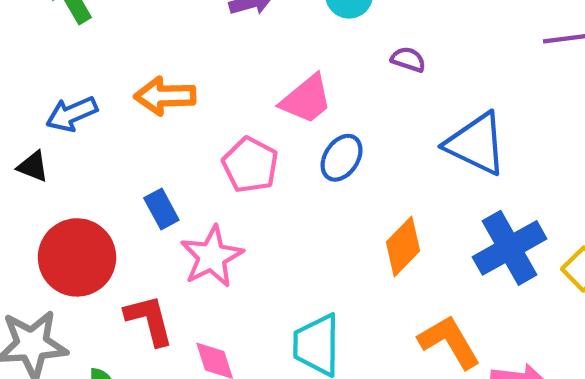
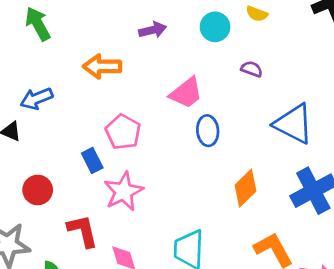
orange arrow: (165, 96) -> (102, 66), moved
blue ellipse: (342, 158) -> (208, 131), turned -40
pink pentagon: (250, 165) -> (123, 132), moved
red circle: (77, 257) -> (38, 190), size x0.6

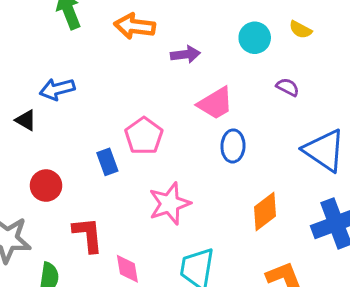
purple arrow: (153, 30) -> (185, 54), moved
orange arrow: (102, 66) -> (135, 26), moved
pink star: (124, 191) -> (170, 204), moved

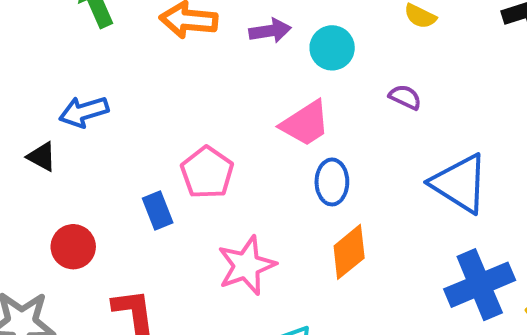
cyan circle: (255, 38) -> (332, 48), moved
purple arrow: (185, 54) -> (270, 31), moved
orange diamond: (265, 212) -> (349, 252), moved

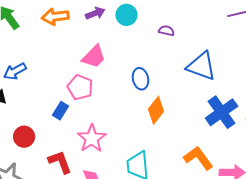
pink trapezoid: (305, 123) -> (94, 57), moved
blue rectangle: (158, 210) -> (60, 111), turned 66
pink star: (247, 266) -> (92, 138), moved

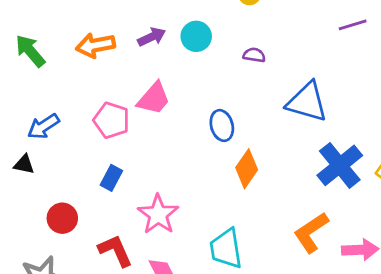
pink pentagon: (80, 87) -> (111, 120), moved
orange L-shape: (198, 158) -> (311, 232), turned -84

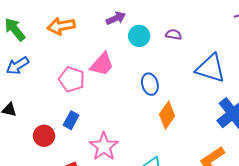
cyan circle: (196, 36) -> (139, 36), moved
purple arrow: (152, 37) -> (116, 18), moved
blue arrow: (43, 126) -> (17, 66), moved
red circle: (62, 218) -> (44, 136), moved

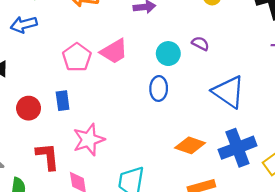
cyan circle: (139, 36) -> (168, 54), moved
orange diamond: (167, 115) -> (190, 145), moved, turned 56
blue rectangle: (71, 120) -> (63, 101), turned -54

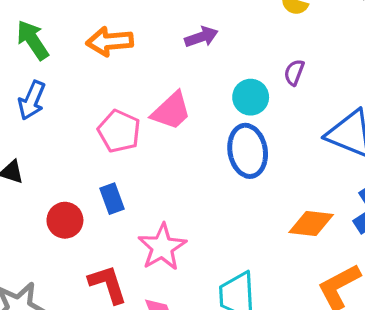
blue arrow: (24, 25) -> (32, 100), turned -40
purple semicircle: (200, 43) -> (294, 72), turned -84
blue ellipse: (159, 88) -> (248, 151), size x1.4

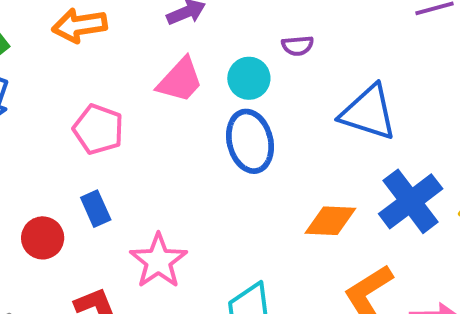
purple semicircle: (294, 72) -> (298, 46), turned -112
pink trapezoid: (171, 111) -> (180, 80), moved

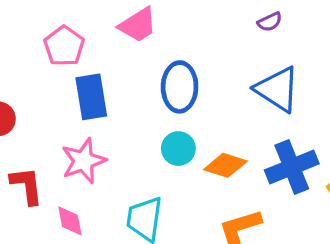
purple semicircle: (298, 46) -> (270, 22), moved, turned -35
cyan circle: (249, 78) -> (178, 149), moved
blue rectangle: (96, 209) -> (91, 97), moved, size x1.6

